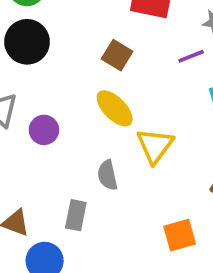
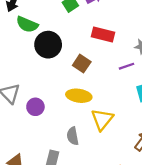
black circle: (27, 42) -> (48, 45), moved
yellow ellipse: (115, 108) -> (79, 96), turned -40

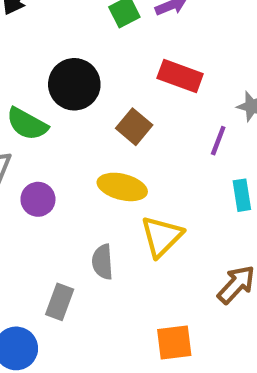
green semicircle: (27, 24) -> (27, 124), moved
purple line: (127, 66) -> (218, 141), turned -56

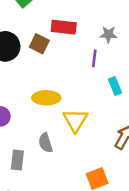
brown square: (134, 127) -> (39, 44), moved
gray rectangle: (60, 302) -> (17, 160), moved

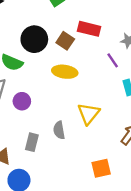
purple line: (94, 58) -> (113, 60), turned -49
yellow ellipse: (46, 98) -> (65, 72), moved

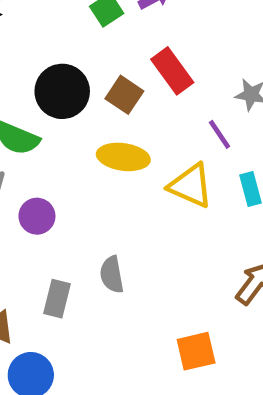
red rectangle: (89, 29) -> (172, 71), turned 40
yellow triangle: (89, 114) -> (191, 186), moved, turned -45

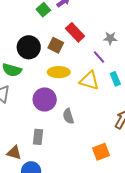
purple circle: (37, 216) -> (45, 99), moved, size x1.5
gray semicircle: (112, 275) -> (68, 116), moved

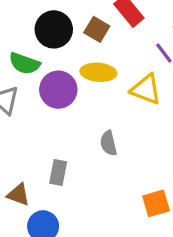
purple circle: (45, 99) -> (58, 90), moved

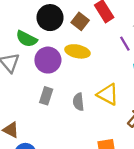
yellow triangle: (146, 89) -> (108, 94), moved
gray rectangle: (58, 172) -> (46, 96), moved

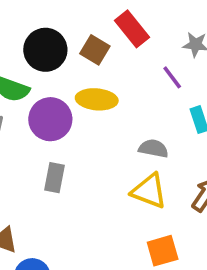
yellow triangle: (108, 94) -> (149, 191), moved
gray semicircle: (78, 102) -> (153, 149), moved, turned 114

